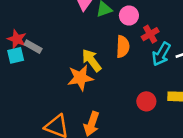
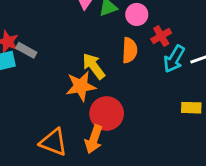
red circle: (146, 101) -> (107, 113), moved, size x1.5

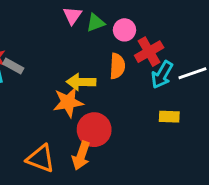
red cross: (161, 36) -> (149, 52), size x1.4
yellow arrow: (94, 66) -> (81, 82), turned -52
yellow rectangle: (191, 108) -> (169, 117), moved

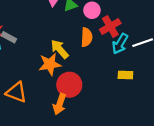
yellow arrow: (81, 82) -> (60, 49), turned 48
orange triangle: (41, 159) -> (16, 92), moved

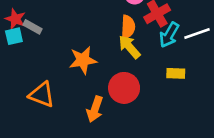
yellow arrow: (60, 49) -> (129, 47), moved
red circle: (69, 85) -> (124, 88), moved

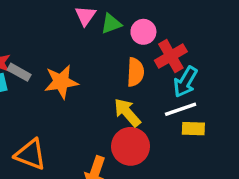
white line: (197, 34) -> (181, 109), moved
yellow arrow: (129, 47) -> (127, 112), moved
orange star: (83, 60) -> (61, 82), moved

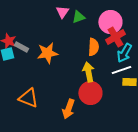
pink circle: (143, 32) -> (110, 22), moved, size x1.5
yellow arrow: (127, 112) -> (88, 72), turned 30

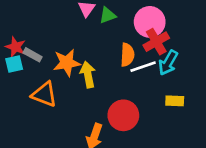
white line: (121, 70) -> (143, 67), moved
yellow arrow: (88, 72) -> (88, 75), moved
orange triangle: (28, 98) -> (44, 94), moved

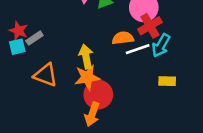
gray rectangle: (33, 55) -> (34, 38), turned -63
orange semicircle: (127, 55) -> (123, 38), turned -100
orange star: (67, 63) -> (87, 77), moved
red circle: (123, 115) -> (98, 95), moved

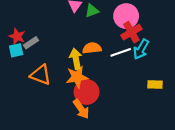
orange semicircle: (123, 38) -> (92, 48), moved
yellow rectangle: (167, 81) -> (155, 84), moved
orange arrow: (92, 114) -> (81, 109), turned -54

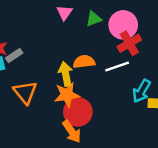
green triangle: (92, 11) -> (94, 19), moved
cyan arrow: (141, 49) -> (142, 91), moved
orange triangle: (41, 75) -> (25, 92), turned 30

